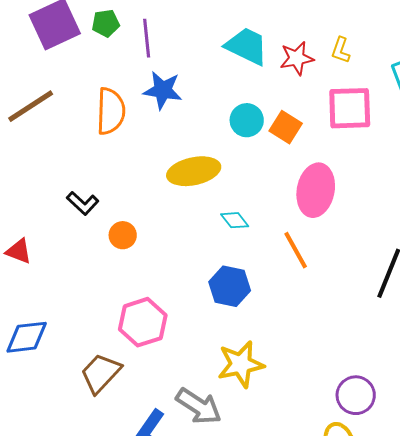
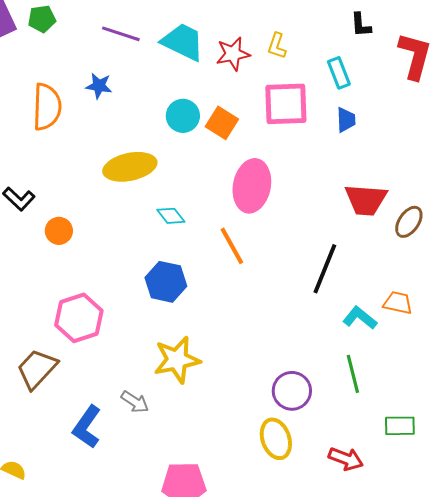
purple line: (147, 38) -> (121, 34), moved, turned -66
blue star: (163, 90) -> (99, 86), size x0.7
gray arrow: (199, 406) -> (135, 402), size x0.6

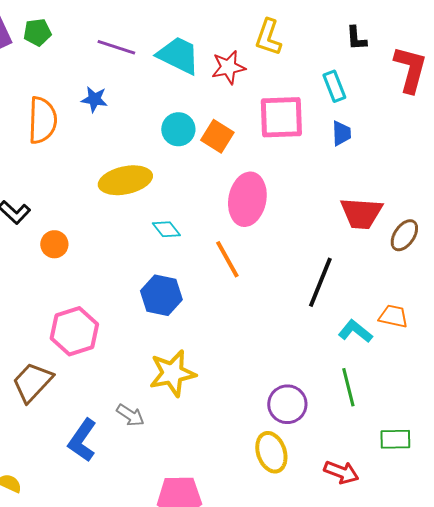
yellow L-shape: (277, 46) -> (268, 37), moved, size x1.4

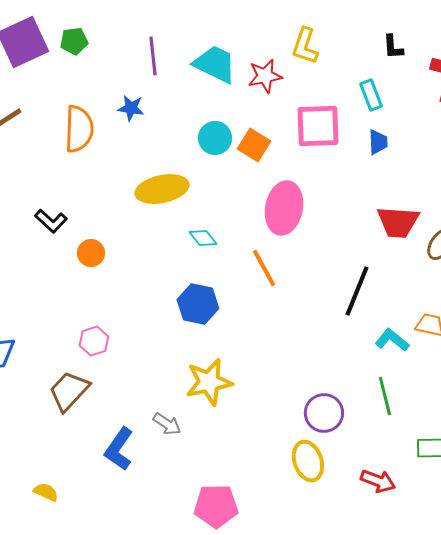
purple line: (116, 47) -> (153, 56), turned 66
pink hexagon: (74, 331) -> (94, 341), moved, size x0.6

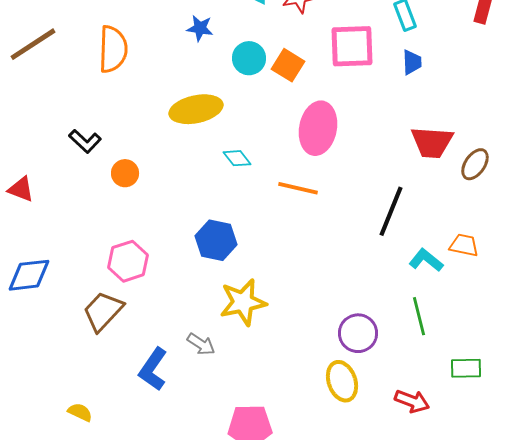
blue star: (131, 108) -> (200, 28), moved
orange line: (264, 268) -> (298, 188), turned -48
blue hexagon: (198, 304) -> (216, 240), moved
pink hexagon: (94, 341) -> (128, 261), size x1.4

